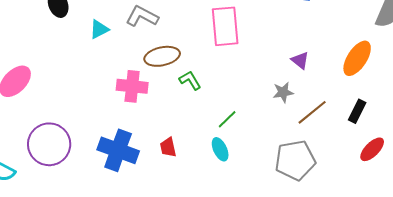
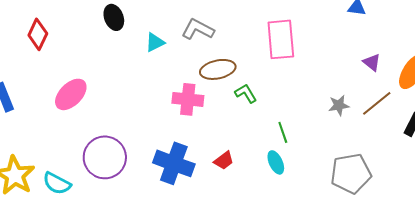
purple triangle: (300, 60) -> (372, 62), moved
brown line: (312, 112) -> (377, 103), moved
green line: (227, 119) -> (283, 132), turned -65
red trapezoid: (168, 147) -> (224, 160), turned -115

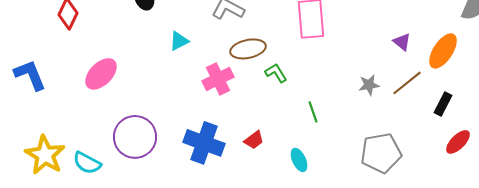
cyan triangle: (155, 42) -> (179, 41), moved
pink cross: (188, 99) -> (218, 79), turned -32
cyan ellipse: (276, 162) -> (299, 160), moved

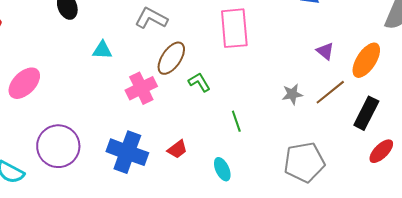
cyan triangle: (179, 41) -> (102, 50), turned 30
brown ellipse: (248, 49) -> (171, 58), turned -44
black rectangle: (443, 104) -> (366, 113), size x1.4

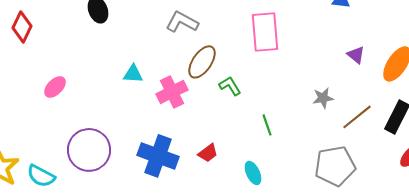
cyan triangle: (102, 50) -> (133, 74), moved
pink ellipse: (24, 83) -> (55, 87), size x0.7
brown line: (330, 92) -> (357, 117), moved

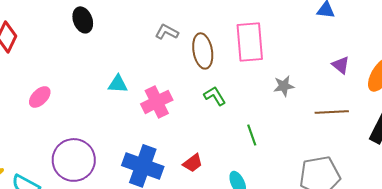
gray L-shape: (182, 22) -> (167, 32), size x0.7
brown ellipse: (202, 62) -> (203, 51), moved, turned -44
gray star: (323, 98) -> (284, 86), moved
brown line: (357, 117) -> (332, 112), moved, turned 36

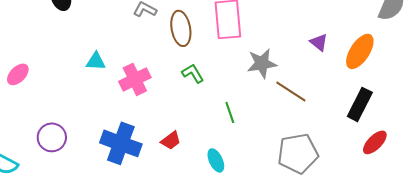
gray star: (284, 86) -> (262, 63), size x1.4
brown line: (332, 112) -> (291, 91), moved, turned 36
purple circle: (74, 160) -> (52, 137), size x0.7

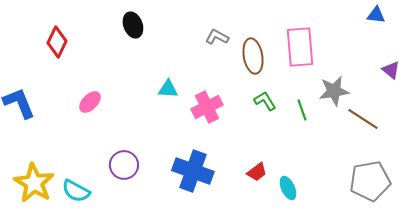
green line: (230, 112) -> (302, 110), moved
red trapezoid: (171, 140) -> (257, 172), moved

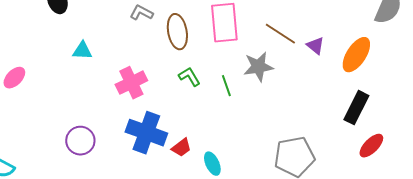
cyan triangle: (168, 89) -> (82, 51), moved
brown line: (363, 119) -> (280, 34), moved
purple circle: (124, 165) -> (80, 141), moved
blue cross: (193, 171) -> (146, 133), moved

